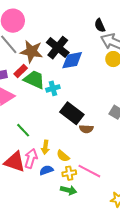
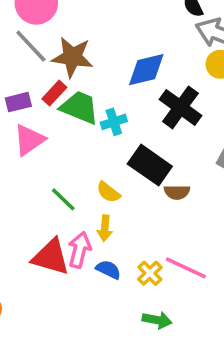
black cross: (58, 48) -> (180, 107), moved
yellow semicircle: (63, 156) -> (108, 192), moved
blue semicircle: (46, 170) -> (108, 270), turned 48
yellow cross: (69, 173) -> (150, 273), turned -32
green arrow: (69, 190) -> (157, 320), moved

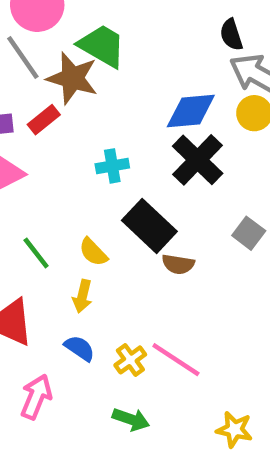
blue diamond: (146, 70) -> (191, 111), moved
green trapezoid: (80, 107) -> (102, 46), moved
pink arrow: (80, 250) -> (36, 397), moved

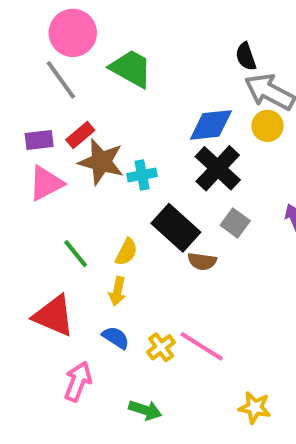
brown star: (72, 78) -> (101, 162), moved
gray square: (249, 233) -> (235, 223), moved
yellow semicircle: (93, 252) -> (126, 252), turned -108
green arrow: (131, 419) -> (145, 410), moved

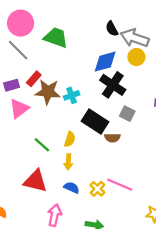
black semicircle: (246, 56) -> (112, 29), moved

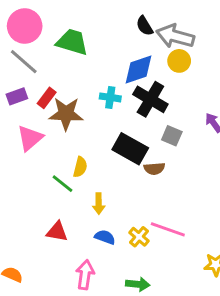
purple rectangle: (12, 85) -> (17, 96), moved
cyan cross: (72, 95) -> (110, 97), moved, turned 32
yellow semicircle: (70, 139) -> (80, 167), moved
red triangle: (35, 181) -> (57, 232), size x0.7

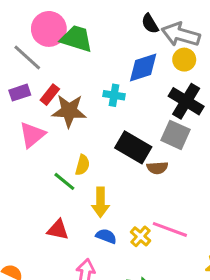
pink circle: (25, 26) -> (49, 29), moved
black cross: (150, 99) -> (186, 101), moved
gray square: (172, 136) -> (175, 135), size x1.4
yellow arrow: (99, 204) -> (100, 202), size x1.4

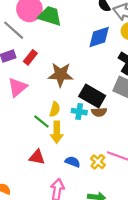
cyan cross: (114, 95) -> (79, 112), moved
brown star: (69, 111) -> (61, 75), moved
brown semicircle: (157, 168) -> (99, 112), moved
yellow arrow: (100, 202) -> (57, 132), moved

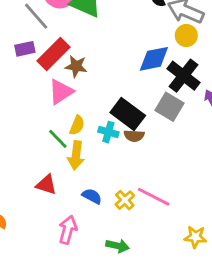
blue diamond: (99, 37) -> (154, 59), moved
red rectangle: (30, 57) -> (54, 54), size x1.6
brown star: (61, 75) -> (76, 66), moved, size x0.7
pink triangle: (18, 87) -> (61, 92), moved

